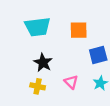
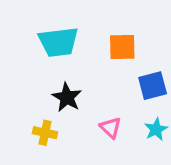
yellow cross: (38, 86) -> (45, 133), moved

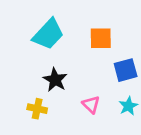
cyan trapezoid: (58, 42) -> (48, 34), turned -40

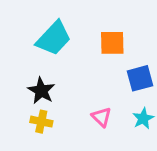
black star: (55, 80) -> (41, 91), moved

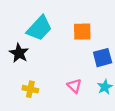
black star: (41, 91) -> (19, 53), moved

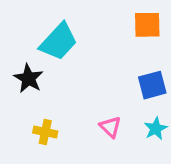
orange square: (82, 32) -> (147, 25), moved

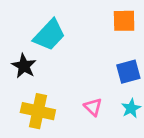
yellow cross: (45, 132) -> (38, 111), size x1.6

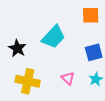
cyan trapezoid: (49, 35) -> (53, 37), moved

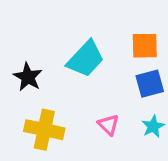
orange square: (91, 15) -> (145, 46), moved

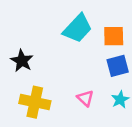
cyan trapezoid: (85, 59) -> (78, 28), moved

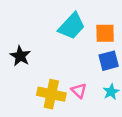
yellow cross: (35, 102) -> (51, 94), moved

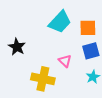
pink triangle: (79, 91) -> (65, 61), moved

